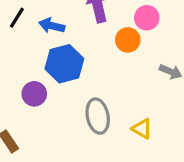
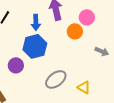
blue arrow: (52, 26) -> (36, 22), moved, turned -105
gray ellipse: (98, 116) -> (56, 79), turned 65

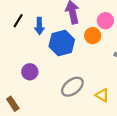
blue arrow: (36, 22) -> (39, 26), moved
blue hexagon: (35, 46) -> (62, 43), moved

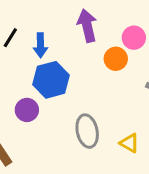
blue hexagon: (62, 43) -> (51, 80), moved
gray ellipse: (72, 87) -> (87, 131), turned -65

